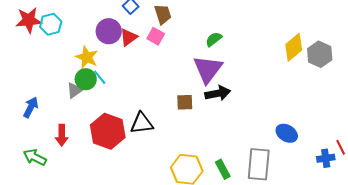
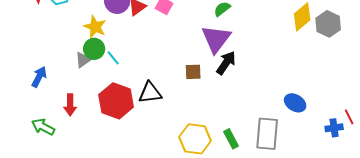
cyan line: (100, 77) -> (113, 58), moved
black arrow: (218, 93) -> (226, 63), turned -45

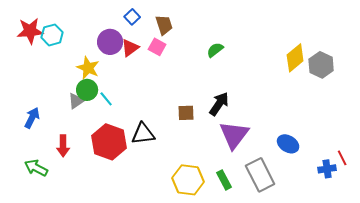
purple triangle: (216, 39) -> (234, 135), moved
gray rectangle: (267, 134) -> (260, 175), turned -32

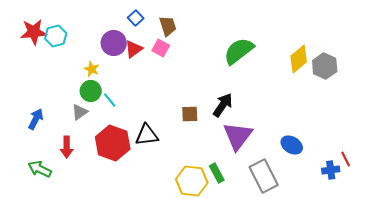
green semicircle: (215, 50) -> (239, 51), moved, size x1.8
yellow star: (88, 68) -> (92, 69), size x0.7
gray triangle: (76, 101) -> (80, 112), moved
green rectangle: (224, 180) -> (217, 173), moved

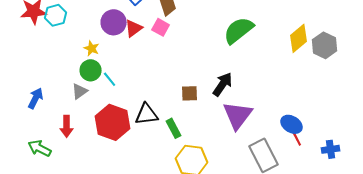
red line: (346, 159) -> (297, 138), moved
green rectangle: (217, 173) -> (174, 128), moved

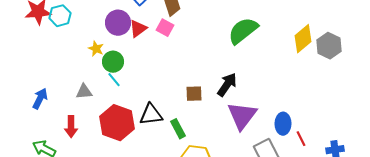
green circle: (91, 70) -> (113, 62), moved
gray triangle: (80, 91) -> (84, 92), turned 30
blue ellipse: (292, 124) -> (283, 124), moved, turned 60

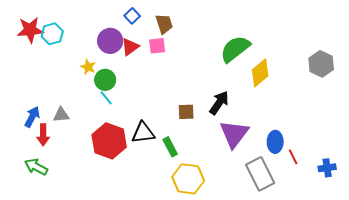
pink square: (165, 28) -> (157, 46), turned -36
yellow diamond: (303, 39) -> (260, 73), moved
gray triangle: (84, 92) -> (61, 115), moved
red arrow: (71, 127) -> (43, 135), moved

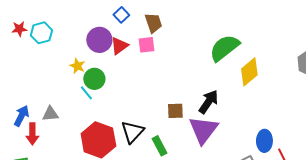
red star: (30, 30) -> (19, 29), size x0.6
cyan line: (106, 98) -> (86, 93), moved
black triangle: (143, 133) -> (132, 132), turned -40
purple triangle: (234, 134) -> (203, 130), moved

